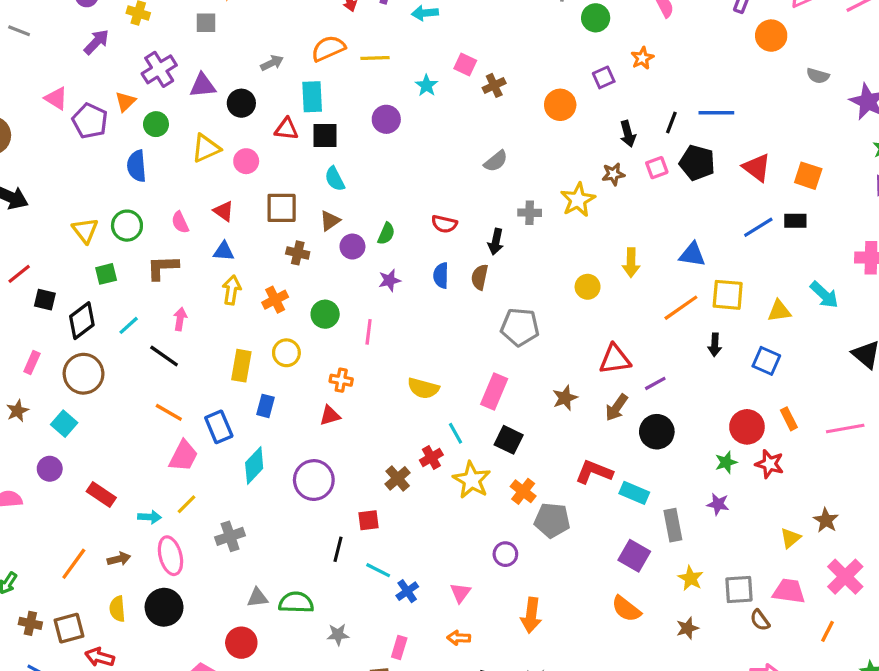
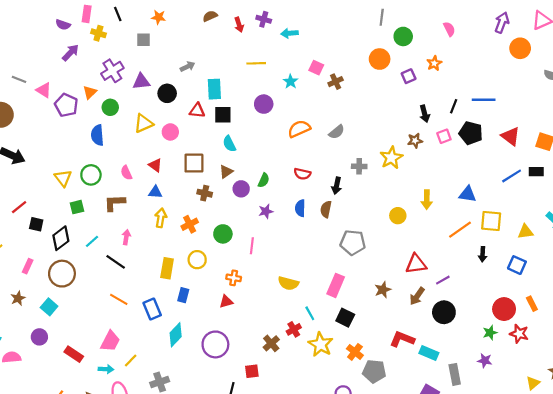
gray line: (19, 31) -> (19, 79), moved
orange semicircle: (328, 48) -> (299, 129), moved
orange circle: (560, 105) -> (380, 59), moved
pink trapezoid: (183, 456) -> (110, 341), moved

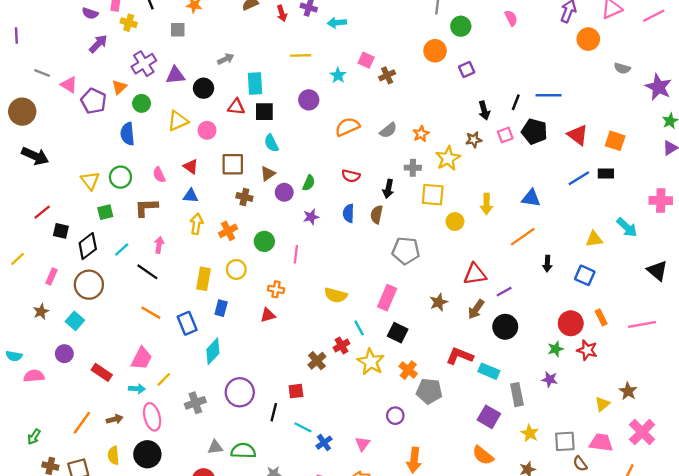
orange star: (434, 63) -> (421, 134), moved
yellow square: (491, 221) -> (433, 195), moved
purple circle: (215, 344) -> (240, 392), moved

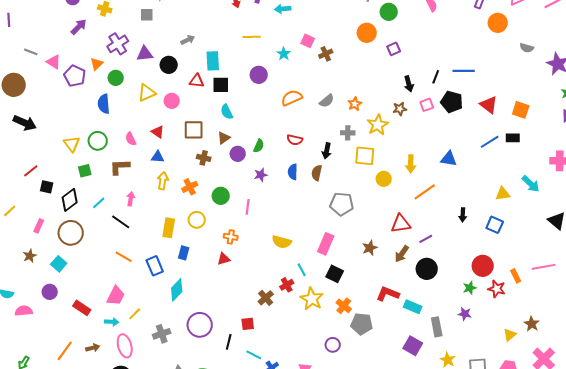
orange line: (523, 237) -> (425, 192), moved
orange rectangle: (601, 317) -> (516, 276), moved

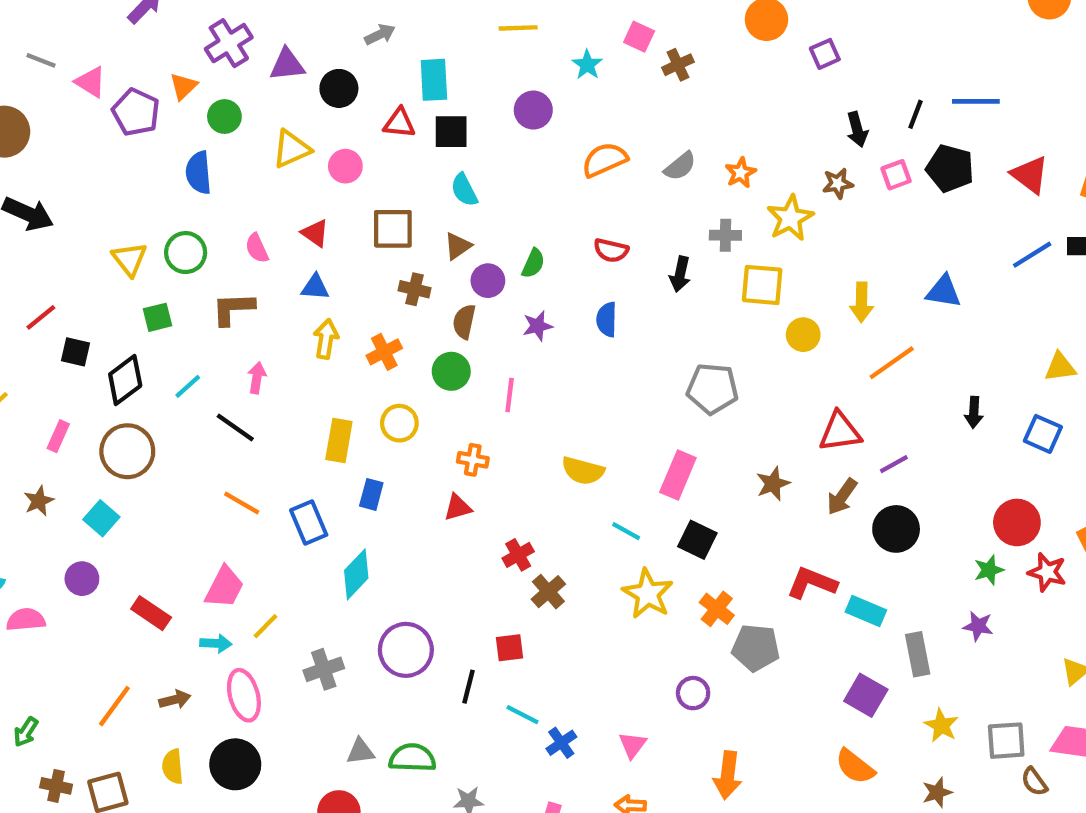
brown semicircle: (317, 173) -> (464, 322), moved
cyan line: (302, 270) -> (626, 531), turned -32
red cross: (287, 285) -> (518, 555), moved

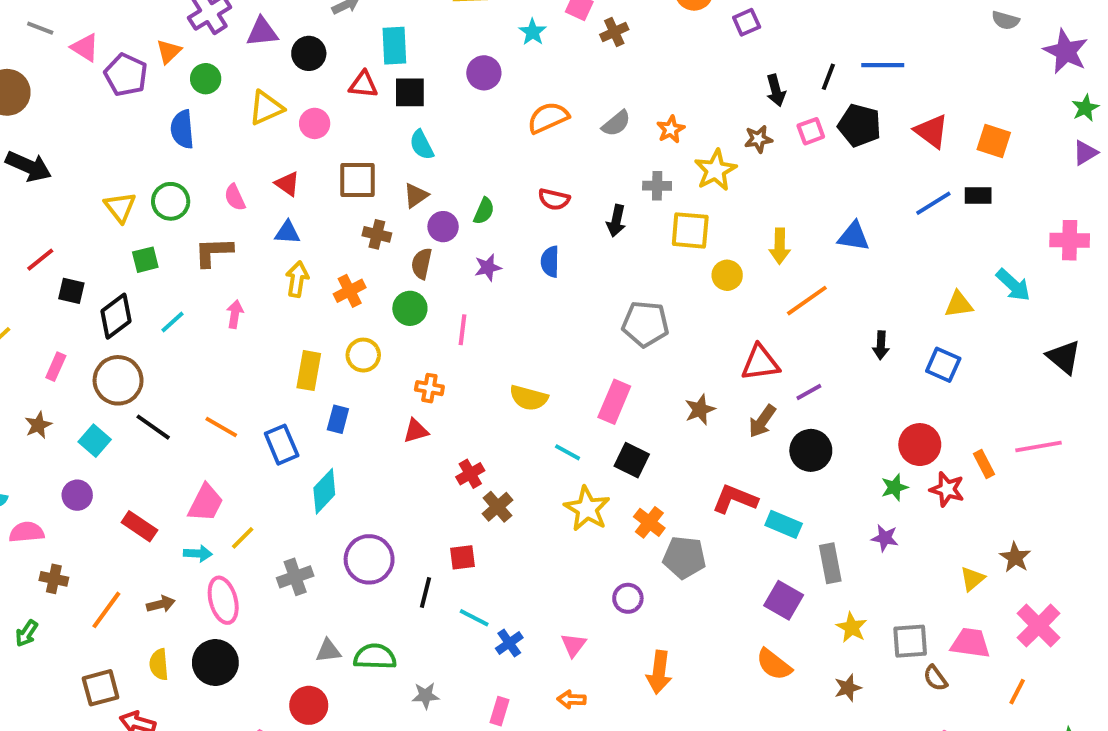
black line: (235, 427) -> (153, 427), moved
brown cross: (56, 786) -> (54, 579), moved

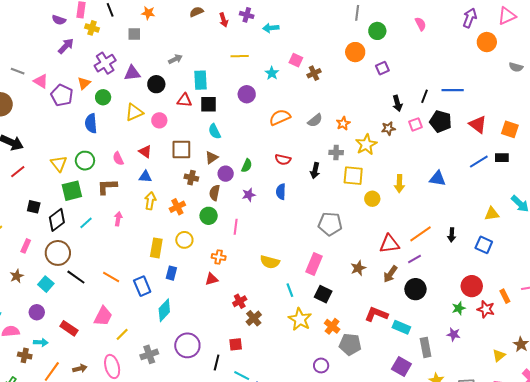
red line: (40, 260) -> (18, 172), moved
green square: (145, 260) -> (72, 191), size x1.5
orange line: (807, 301) -> (421, 234), moved
cyan line: (568, 452) -> (290, 290), turned 40
cyan arrow: (198, 554) -> (41, 342), moved

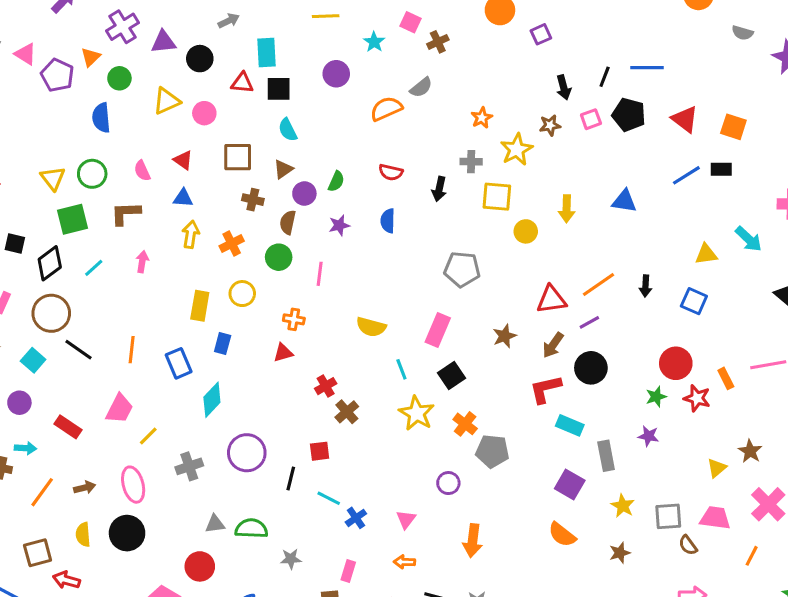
gray semicircle: (315, 120) -> (421, 87), moved
orange line: (111, 277) -> (132, 350), turned 66
black square: (323, 294) -> (451, 375), turned 30
red L-shape: (376, 314) -> (545, 389), moved, turned -35

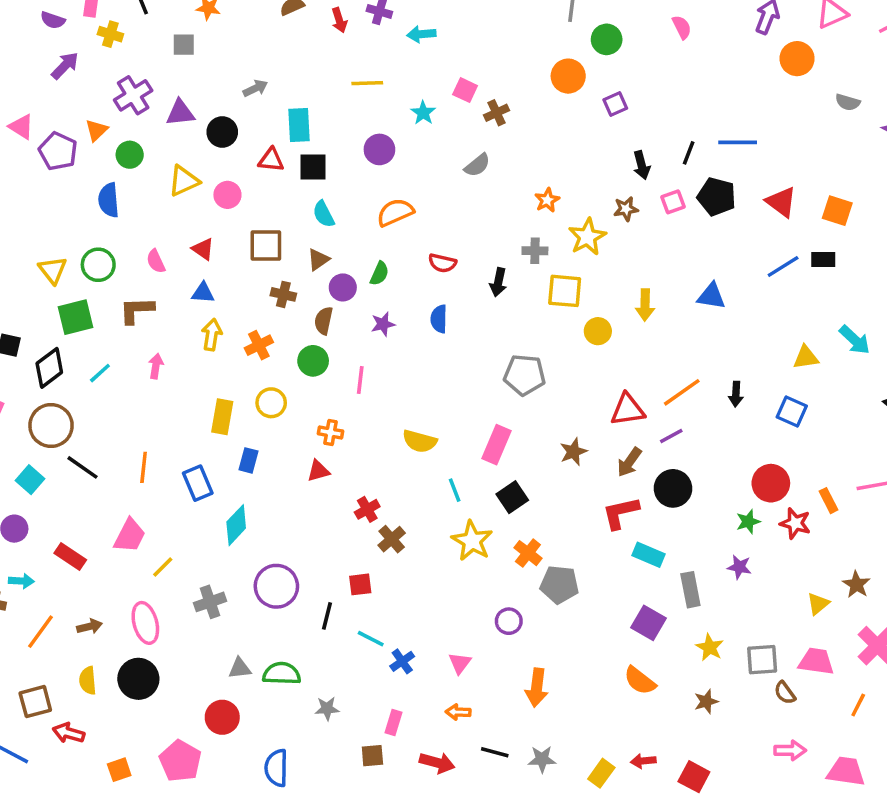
orange semicircle: (386, 109) -> (395, 212), moved

